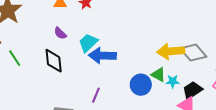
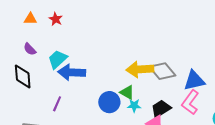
cyan star: (173, 81) -> (134, 106), moved
purple line: (96, 95) -> (57, 104), moved

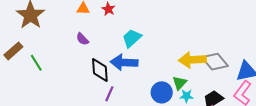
cyan trapezoid: (58, 59) -> (132, 38), moved
black diamond: (23, 77) -> (100, 70), moved
green triangle: (127, 92) -> (180, 83), turned 42

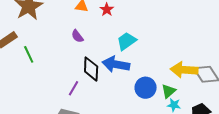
blue circle: (162, 92) -> (146, 88), moved
purple line: (109, 94) -> (74, 88), moved

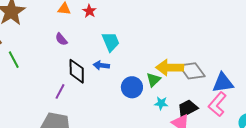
cyan trapezoid: (126, 41) -> (111, 42), turned 105
blue arrow: (116, 64) -> (101, 65), size x0.6
green triangle: (169, 91) -> (153, 80), moved

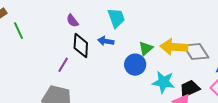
purple semicircle: (61, 39) -> (72, 21), moved
green triangle: (153, 80) -> (146, 48), moved
cyan star: (161, 103) -> (163, 82), size x1.6

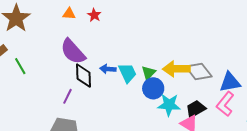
cyan trapezoid: (116, 18) -> (127, 73), moved
purple semicircle: (72, 21) -> (73, 52), size x2.0
blue circle: (135, 65) -> (153, 88), moved

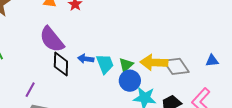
blue triangle: (230, 82) -> (212, 61), moved, size x0.6
purple line: (68, 96) -> (30, 90), moved

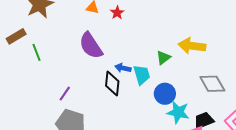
yellow arrow: (154, 62) -> (192, 46), moved
black diamond: (61, 64) -> (112, 84), moved
green triangle: (126, 65) -> (163, 58), moved

